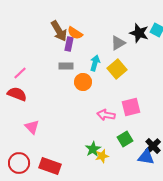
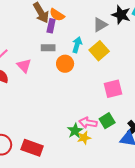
pink arrow: (106, 115) -> (88, 123), moved
pink triangle: (32, 127) -> (24, 66), moved

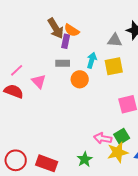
gray triangle: (100, 25) -> (115, 40), turned 35
yellow square: (99, 51) -> (114, 66), turned 30
green star: (75, 131) -> (85, 159), moved
yellow star: (84, 138) -> (118, 152), moved, size x1.5

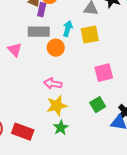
gray rectangle: (63, 63) -> (39, 32), size x1.5
pink arrow: (103, 138) -> (53, 84), moved
yellow star: (118, 152) -> (57, 106), moved

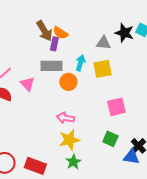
green square: (98, 105) -> (110, 139), turned -35

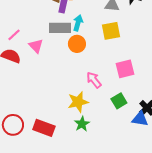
cyan arrow: (80, 63) -> (78, 23), moved
pink arrow: (65, 118) -> (94, 80), moved, turned 42
green square: (110, 139) -> (119, 101), turned 35

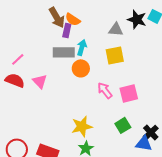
pink triangle: (36, 46) -> (40, 81), moved
pink arrow: (94, 80) -> (105, 90), moved

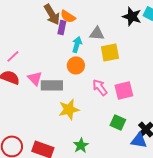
gray triangle: (116, 29) -> (97, 33), moved
gray rectangle: (64, 52) -> (52, 85), moved
green square: (123, 125) -> (118, 122), turned -35
yellow star: (82, 126) -> (69, 109), moved

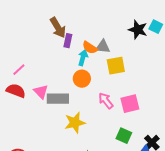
orange semicircle: (68, 16) -> (90, 48), moved

